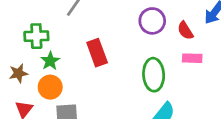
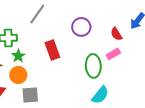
purple circle: (152, 21) -> (81, 27), moved
pink rectangle: (192, 58) -> (113, 54), moved, turned -32

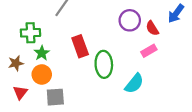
purple circle: (81, 27) -> (130, 20), moved
green ellipse: (93, 66) -> (104, 64), moved
cyan semicircle: (100, 95) -> (134, 84), moved

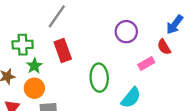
red semicircle: (152, 28) -> (164, 47), moved
red rectangle: (80, 46) -> (63, 51), moved

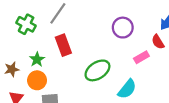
green cross: (23, 45) -> (26, 24), moved, turned 30
green ellipse: (99, 78) -> (97, 70), turned 60

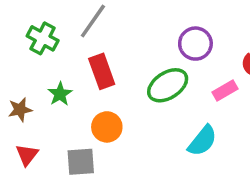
green ellipse: (97, 70) -> (168, 85), moved
orange circle: (37, 80) -> (107, 127), moved

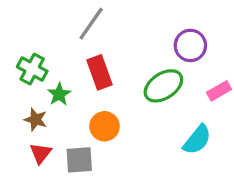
green cross: (43, 38) -> (32, 69), moved
brown star: (20, 110) -> (36, 120), moved, turned 30
red triangle: (27, 155) -> (41, 153), moved

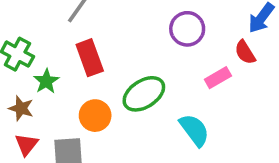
green ellipse: (163, 86) -> (144, 94), moved
cyan semicircle: (197, 140) -> (194, 130), turned -76

